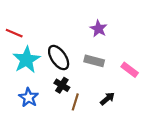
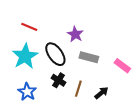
purple star: (99, 29) -> (75, 34), moved
red line: (14, 33) -> (29, 27), moved
brown line: (75, 102) -> (78, 89), moved

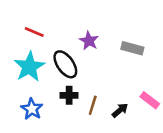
gray rectangle: (89, 57) -> (132, 48), moved
pink rectangle: (122, 66) -> (150, 100), moved
black cross: (59, 80) -> (69, 95), turned -32

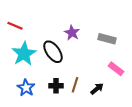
red line: (34, 32) -> (15, 26), moved
black cross: (69, 95) -> (56, 86), moved
pink rectangle: (150, 100) -> (116, 69), moved

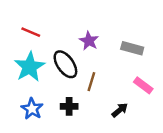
red line: (15, 26) -> (31, 32), moved
brown line: (75, 85) -> (91, 82), moved

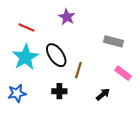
purple star: (89, 41) -> (67, 17), moved
blue star: (32, 109) -> (17, 93), moved, turned 30

